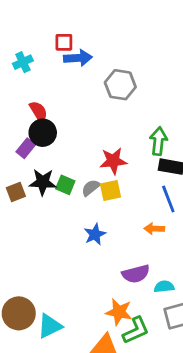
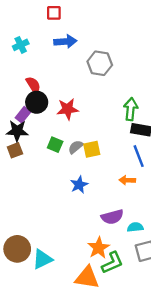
red square: (64, 42) -> (54, 13), moved
red star: (113, 161) -> (68, 109), moved
black star: (43, 182) -> (17, 131), moved
orange star: (119, 312) -> (99, 248), turned 30

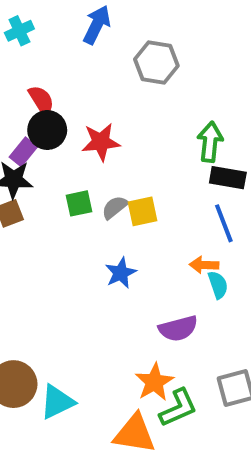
blue arrow: (65, 41) -> (97, 25), turned -60
green square: (55, 145) -> (79, 203), turned -35
cyan semicircle: (135, 227) -> (218, 285), moved, turned 77

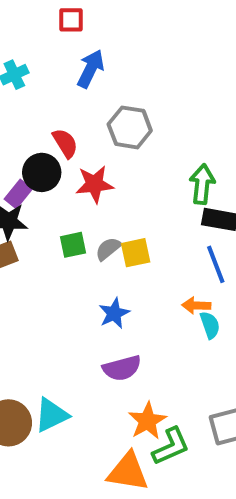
gray hexagon: (156, 63) -> (130, 127), moved
red semicircle: (41, 100) -> (65, 143), moved
purple semicircle: (178, 328) -> (122, 368), moved
cyan triangle: (57, 402) -> (51, 415), moved

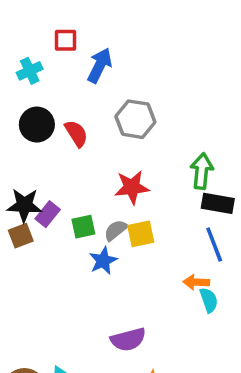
red square: (71, 20) -> (66, 40), moved
black circle: (42, 172) -> (37, 125), moved
red star: (95, 184) -> (132, 187), moved
purple rectangle: (18, 194) -> (48, 214), moved
blue star: (114, 313) -> (103, 261), moved

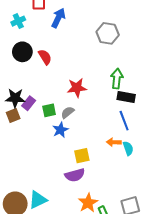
gray hexagon: (135, 119) -> (108, 33), moved
yellow square: (141, 234) -> (82, 156), moved
cyan semicircle: (209, 300) -> (128, 148), moved

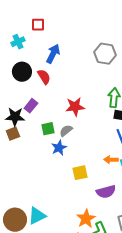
blue arrow: (58, 18) -> (53, 54), moved
purple rectangle: (29, 103) -> (31, 106), moved
purple semicircle: (75, 175) -> (106, 192), moved

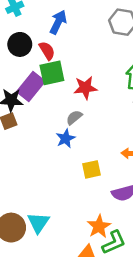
purple rectangle: (31, 106) -> (31, 86), size x1.6
green square: (48, 129) -> (52, 73), moved, size x1.5
cyan triangle: (37, 216) -> (38, 223), turned -30

